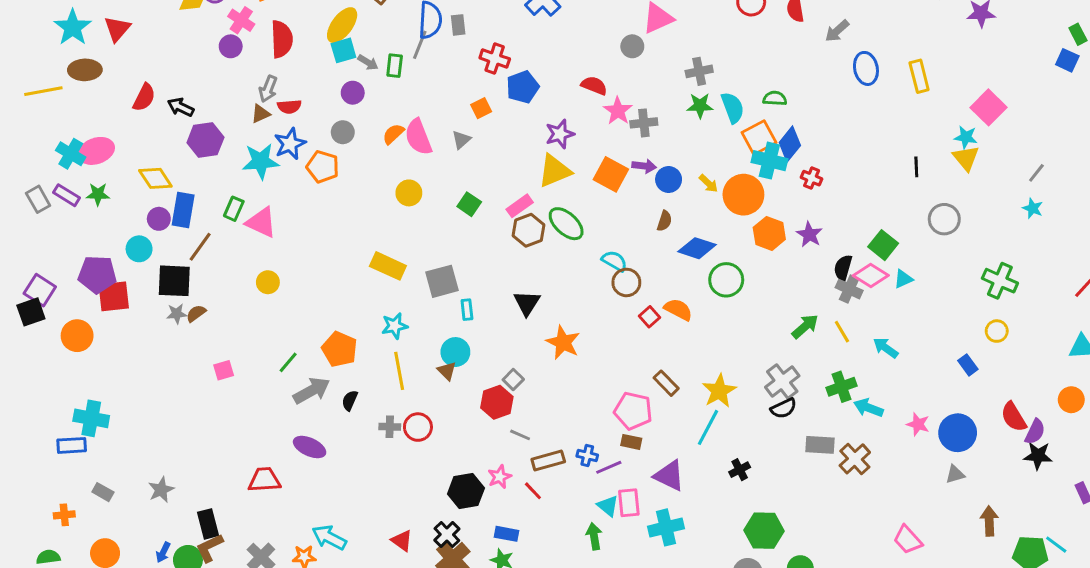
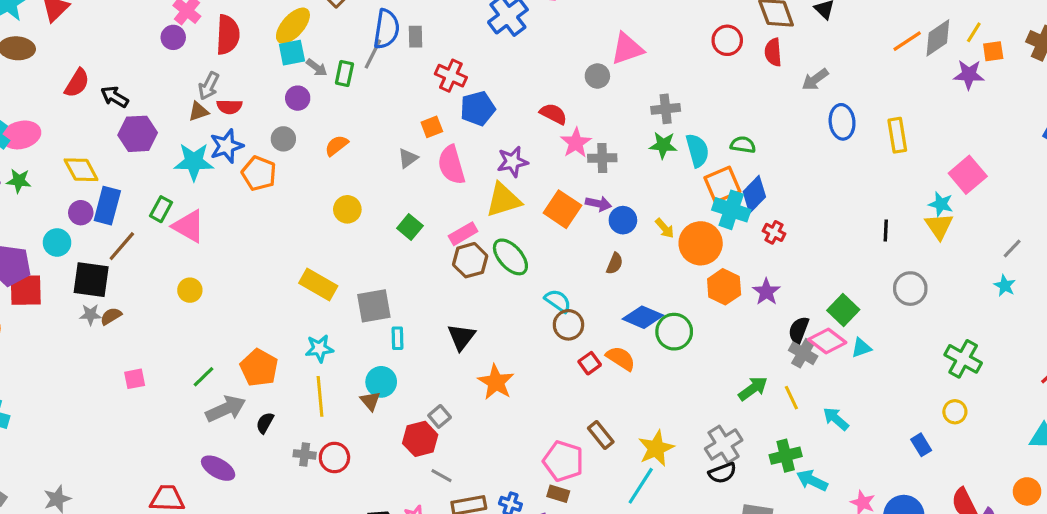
pink semicircle: (418, 137) -> (451, 165), moved
blue diamond: (697, 248) -> (643, 317), moved

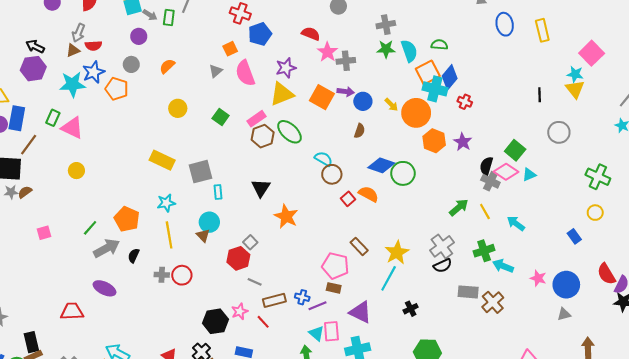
black arrow: (115, 97) -> (35, 46), moved

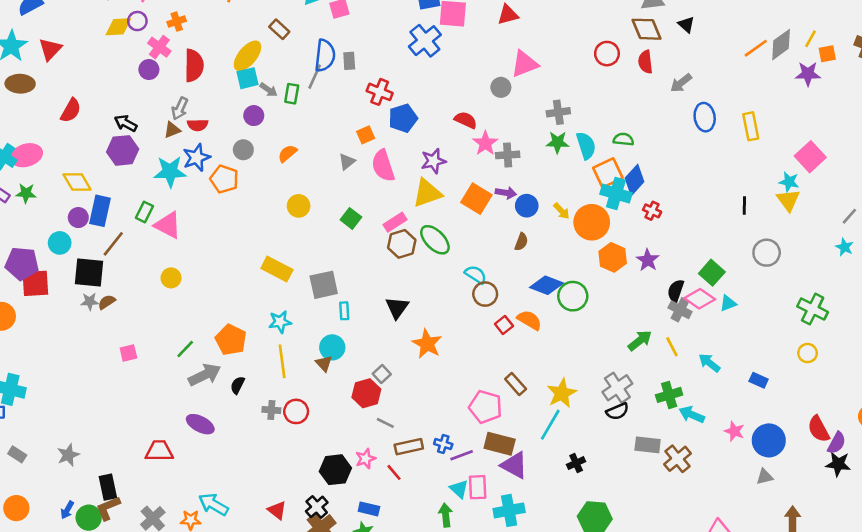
blue rectangle: (574, 236) -> (759, 380), moved, turned -32
brown rectangle: (334, 288) -> (500, 444), moved, size x1.6

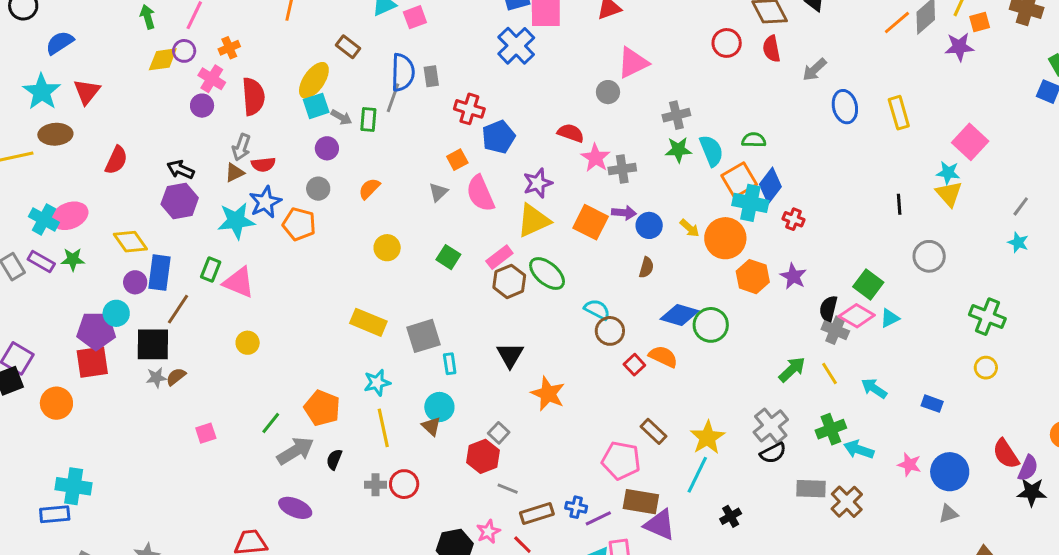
purple pentagon: (22, 264) -> (96, 331), moved

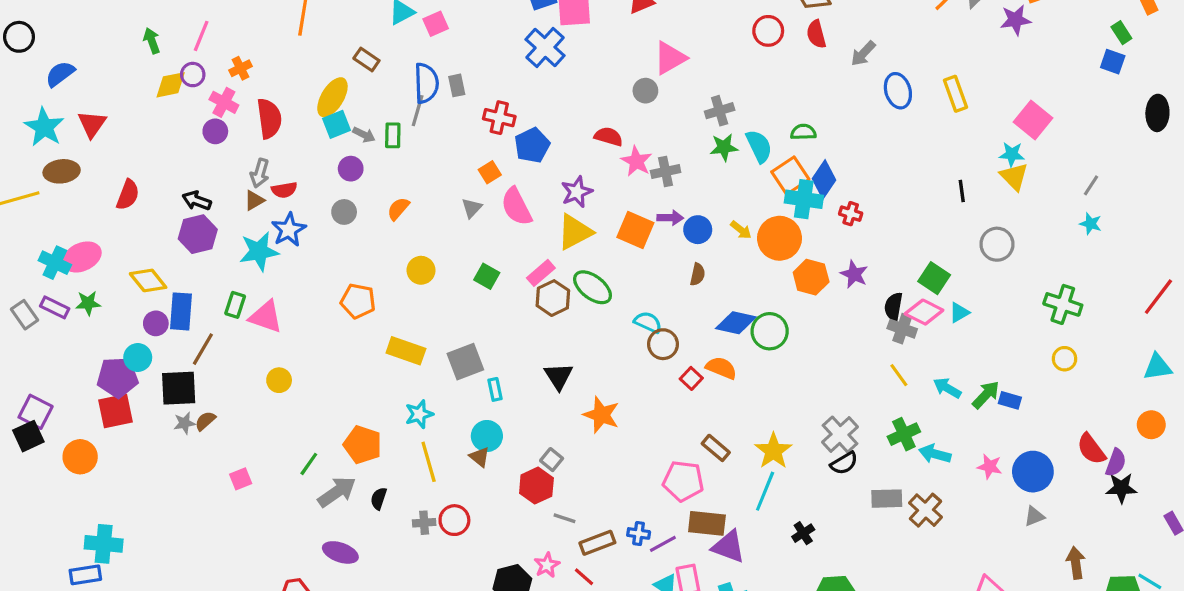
orange pentagon: (299, 224) -> (358, 301), moved
green arrow: (792, 369) -> (986, 395), moved

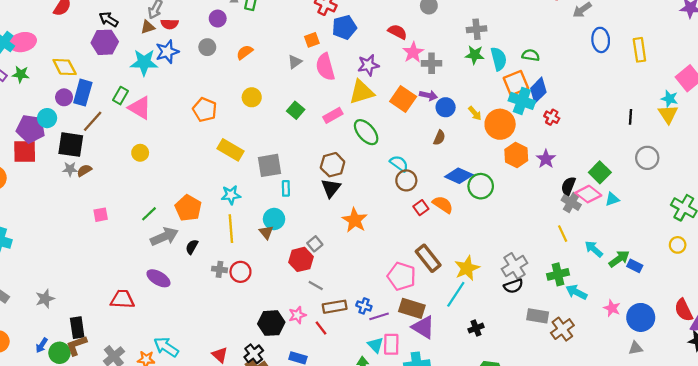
brown hexagon: (553, 298) -> (333, 165), moved
brown rectangle: (716, 448) -> (428, 258), size x1.4

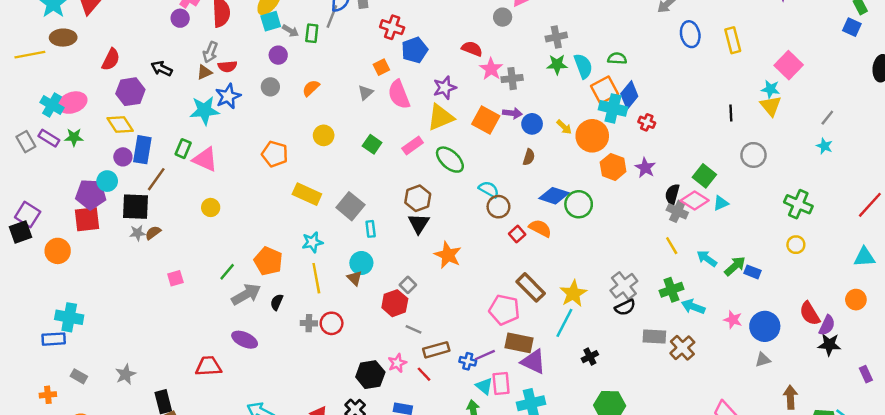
purple hexagon: (105, 42) -> (130, 92), moved
gray square: (270, 165) -> (350, 206), turned -35
blue cross: (364, 306) -> (468, 361), moved

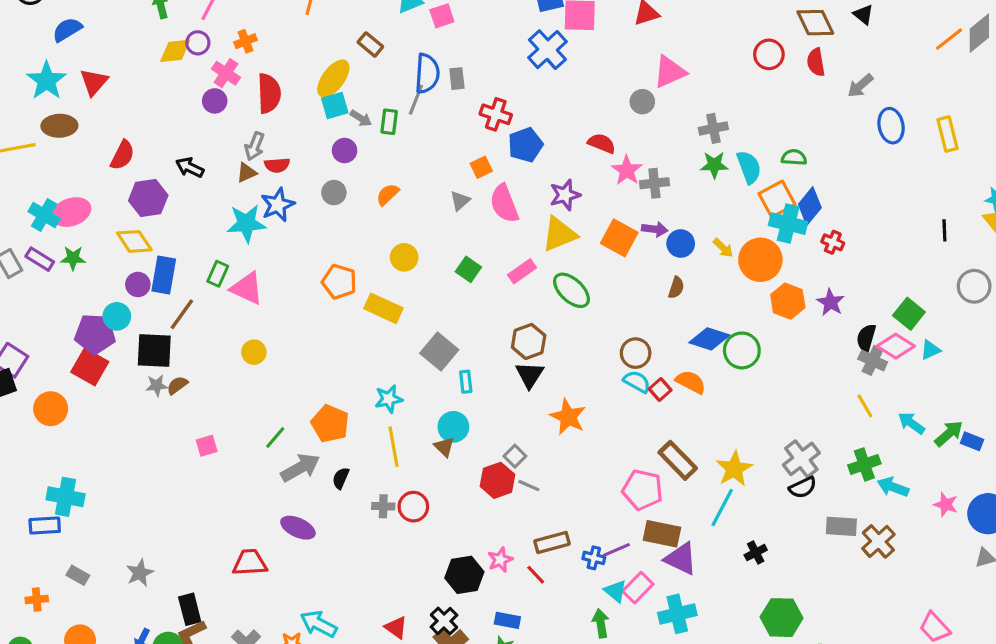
cyan semicircle: (489, 189) -> (637, 382), moved
yellow rectangle: (307, 194) -> (383, 308), moved
red square: (87, 219) -> (90, 367), turned 36
gray line: (414, 329) -> (529, 486), moved
pink rectangle: (501, 384) -> (638, 588), turned 50

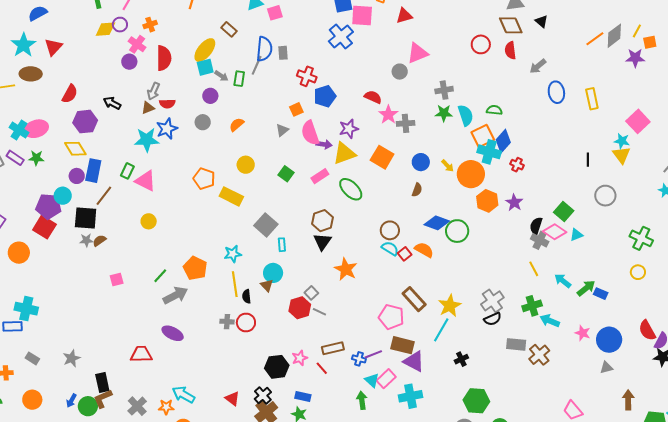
purple arrow: (655, 229) -> (324, 144), moved
black semicircle: (341, 478) -> (247, 296), moved, turned -32

